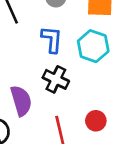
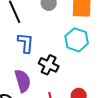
blue L-shape: (52, 39) -> (26, 43), moved

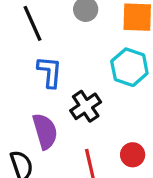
black cross: (49, 65) -> (86, 106), turned 30

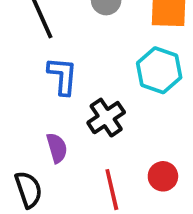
purple semicircle: (45, 131) -> (57, 148), size x0.7

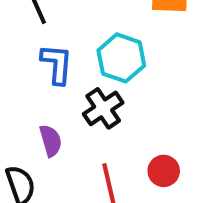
cyan hexagon: (159, 70) -> (121, 58), moved

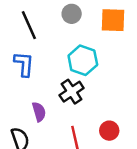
blue L-shape: (57, 64) -> (24, 64), moved

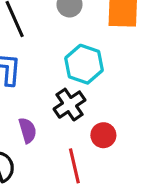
red circle: (109, 131) -> (103, 135), moved

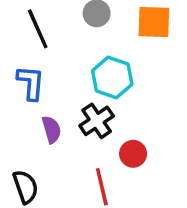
purple semicircle: (28, 130) -> (52, 130), moved

